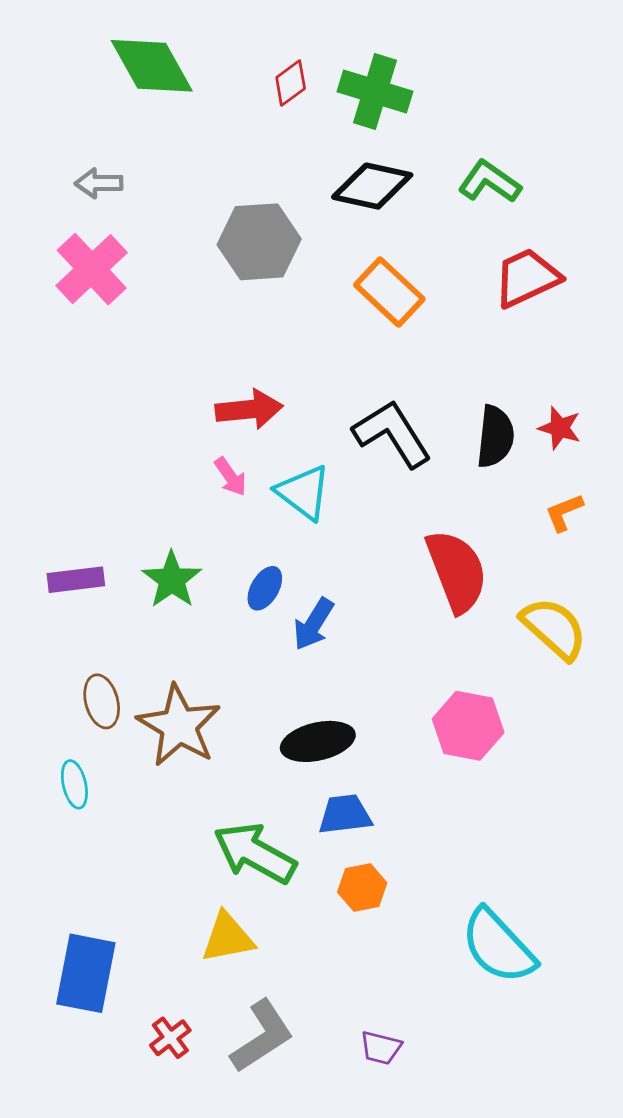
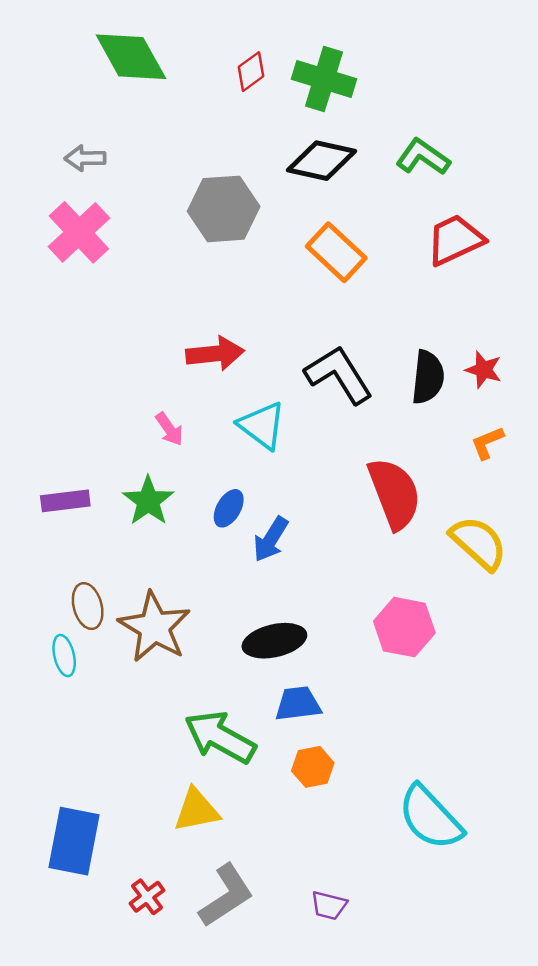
pink arrow: (230, 477) -> (169, 429), moved
cyan ellipse: (74, 784) -> (64, 656), moved

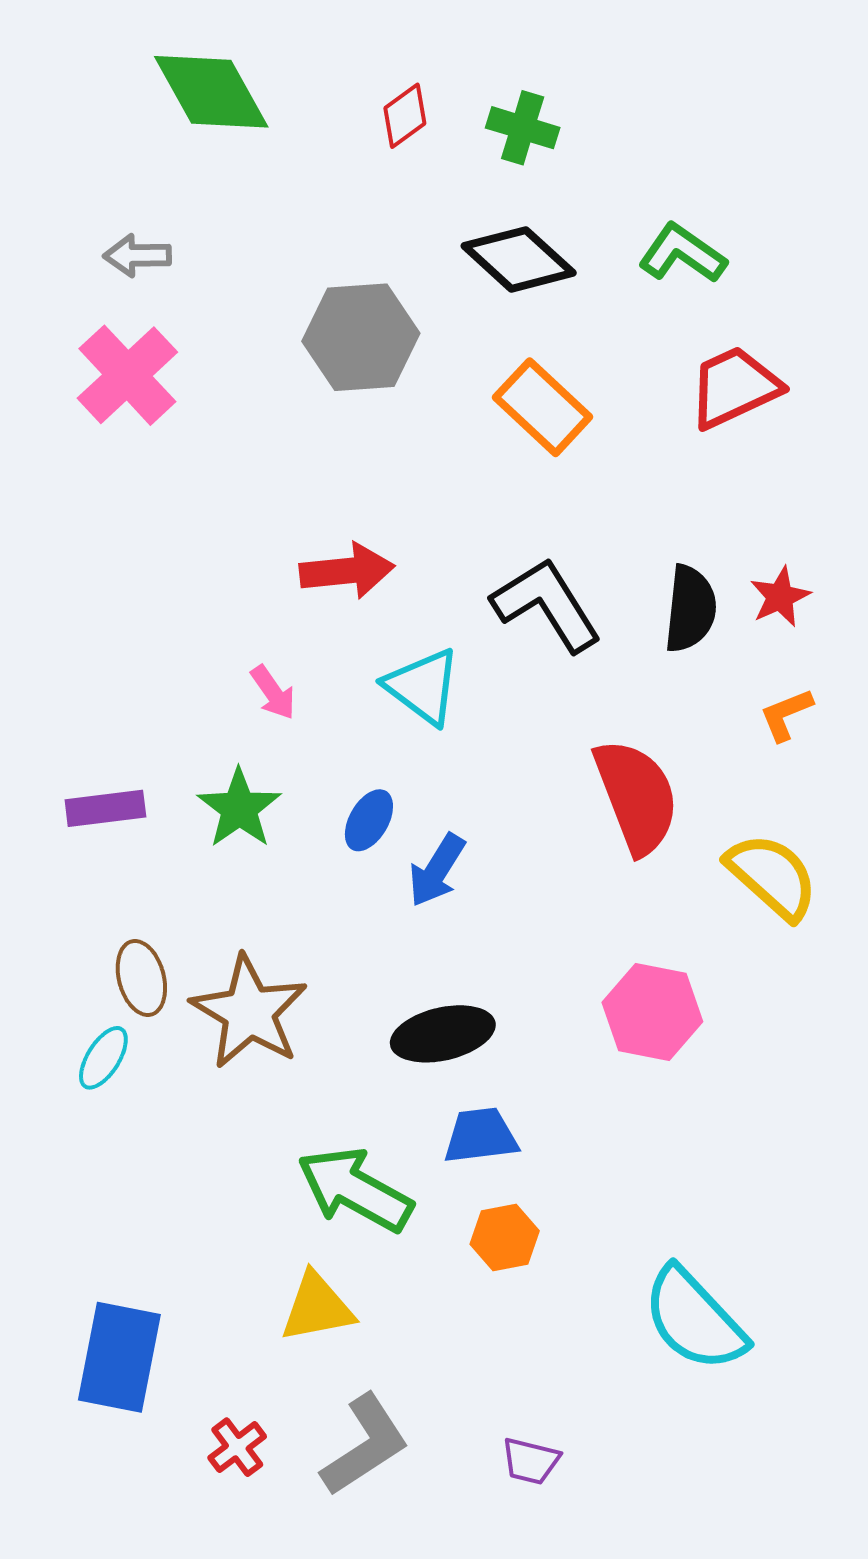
green cross: (324, 79) -> (523, 128), size x0.7
black diamond: (321, 161) -> (519, 259), turned 30
red star: (484, 370) -> (780, 597), turned 30
cyan ellipse: (64, 656) -> (103, 1058), turned 45

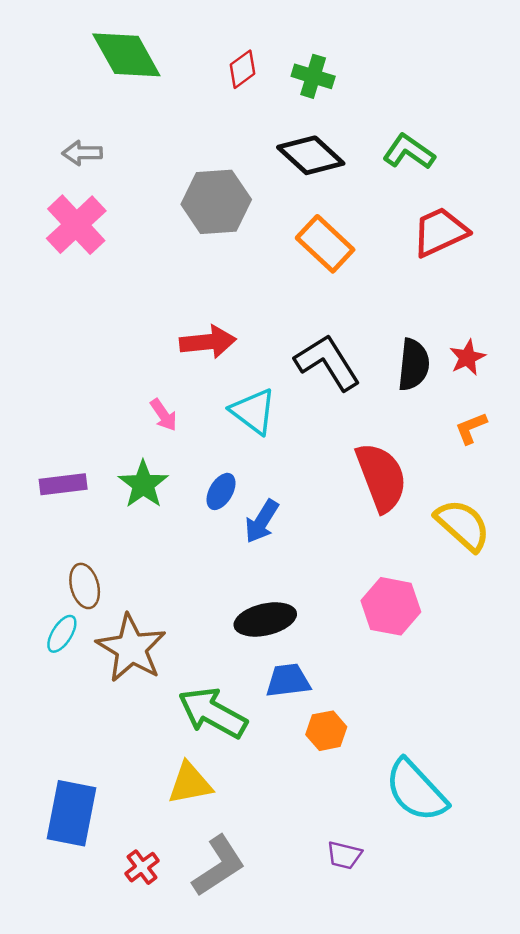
brown star: (249, 1012) -> (131, 648), moved
orange hexagon: (505, 1237) -> (326, 731), moved
purple trapezoid: (531, 1461) -> (344, 855), moved

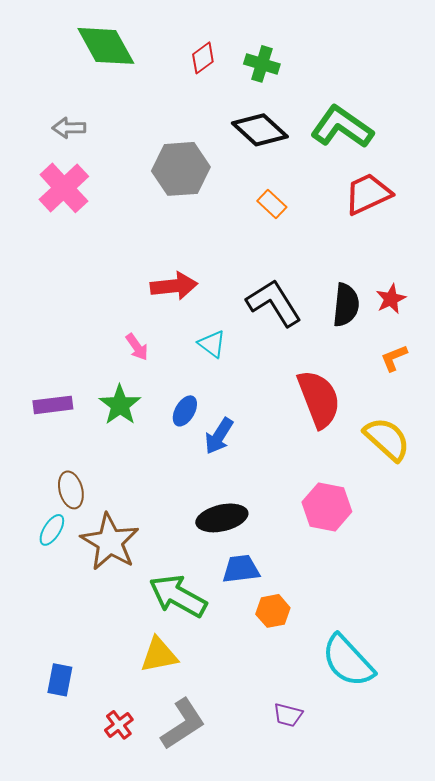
green L-shape: (409, 152) -> (342, 127), size x1.4
orange rectangle: (325, 244) -> (272, 204), size x0.6
cyan triangle: (253, 411) -> (212, 344), size x0.7
blue rectangle: (71, 813) -> (60, 680), size x0.6

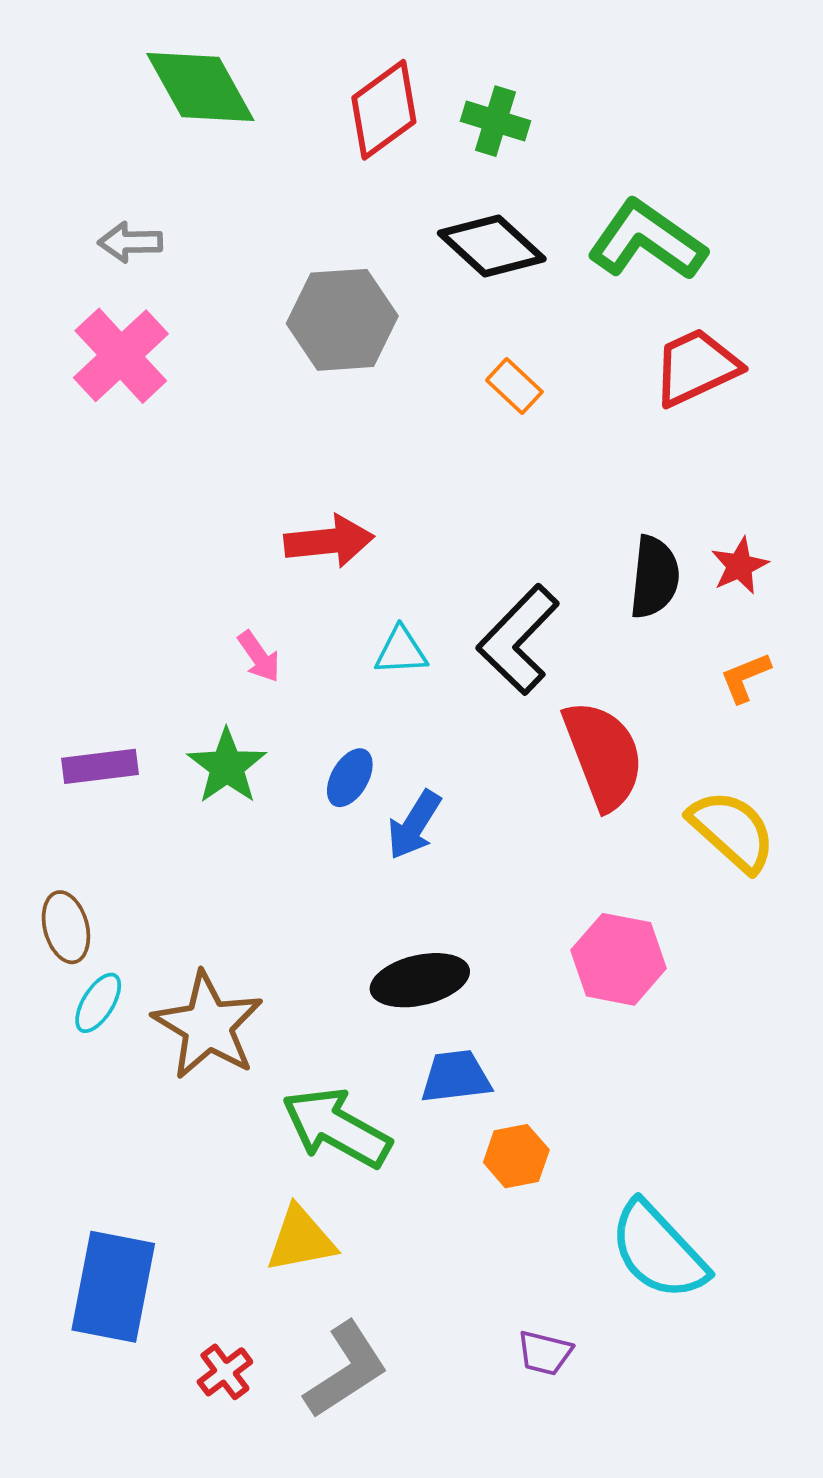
red diamond: (203, 58) -> (384, 110), size x1.6
black L-shape: (274, 303) -> (518, 640), moved, turned -104
cyan triangle: (212, 344) -> (401, 651), turned -40
brown ellipse: (71, 490) -> (66, 927), moved
blue rectangle: (60, 680) -> (113, 1287), size x1.8

